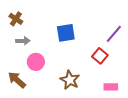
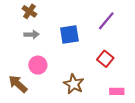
brown cross: (16, 19) -> (29, 11), moved
purple line: (114, 34) -> (106, 21), moved
gray arrow: (23, 41) -> (32, 35), moved

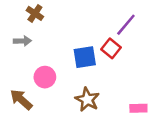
gray arrow: (32, 35) -> (22, 41), moved
blue square: (69, 35) -> (85, 57), moved
red square: (105, 59) -> (111, 48), moved

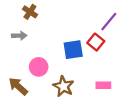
brown star: (87, 100) -> (63, 86), moved
pink rectangle: (138, 108) -> (103, 85), moved

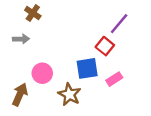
blue square: (73, 50) -> (87, 68), moved
pink rectangle: (103, 85) -> (114, 79), moved, turned -32
brown arrow: (18, 86) -> (20, 94), turned 72

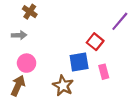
purple line: (119, 24) -> (120, 21), moved
pink circle: (42, 73) -> (27, 63), moved
pink rectangle: (114, 79) -> (104, 72), turned -72

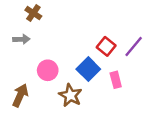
purple line: (120, 21) -> (134, 46), moved
blue square: (79, 62) -> (88, 69), turned -36
pink circle: (27, 63) -> (48, 70), moved

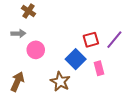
red square: (106, 46) -> (91, 40), turned 35
pink circle: (48, 70) -> (36, 50), moved

